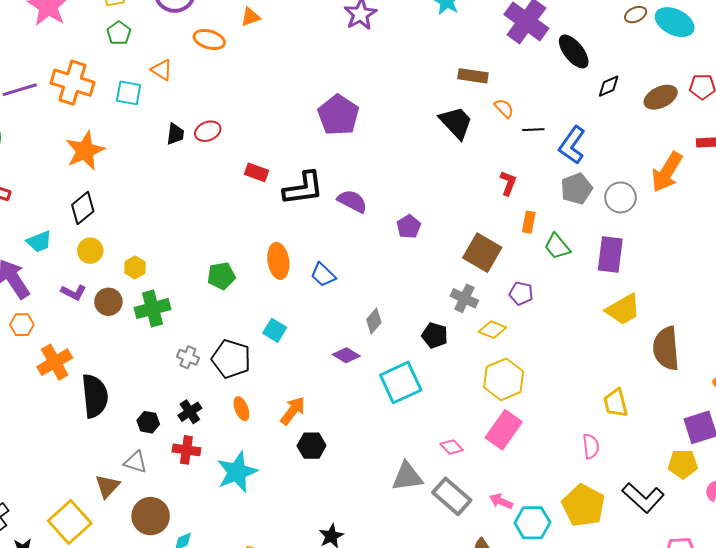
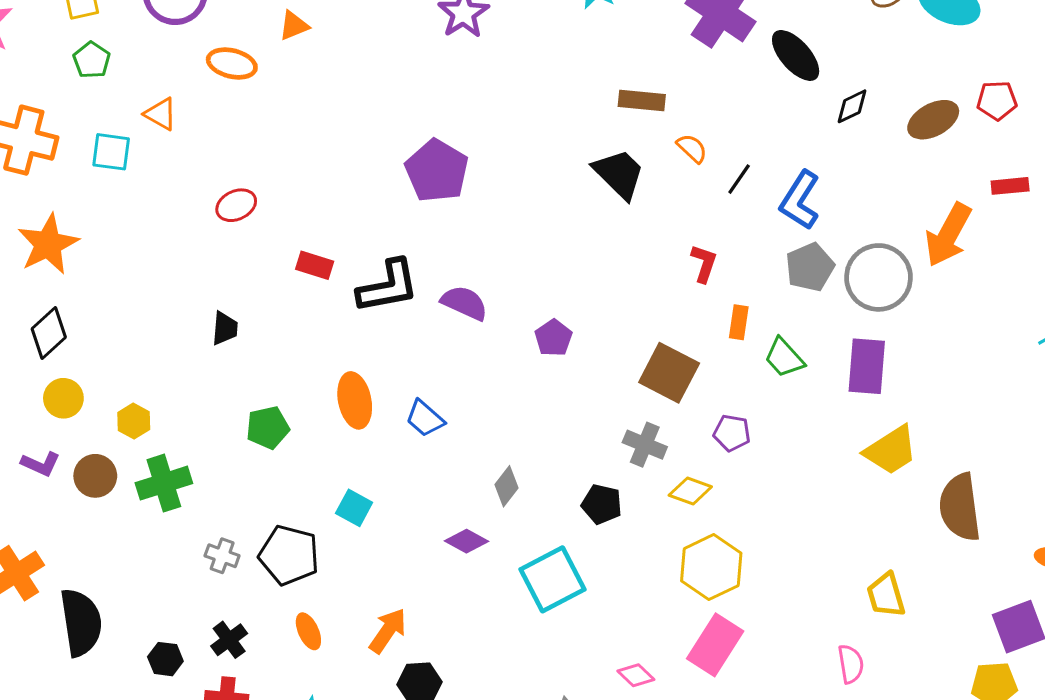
black line: (533, 130) -> (739, 179), turned -50
black trapezoid: (175, 134) -> (225, 328), moved
gray circle: (620, 197) -> (878, 277), size x1.4

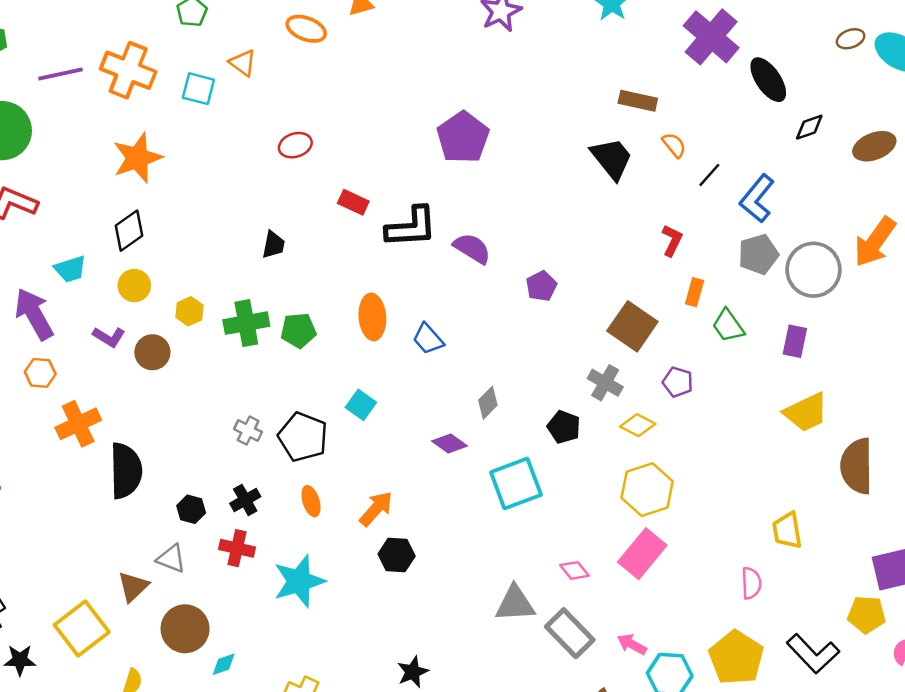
purple rectangle: (867, 366) -> (795, 341), size x0.7
green cross: (164, 483) -> (246, 323), moved

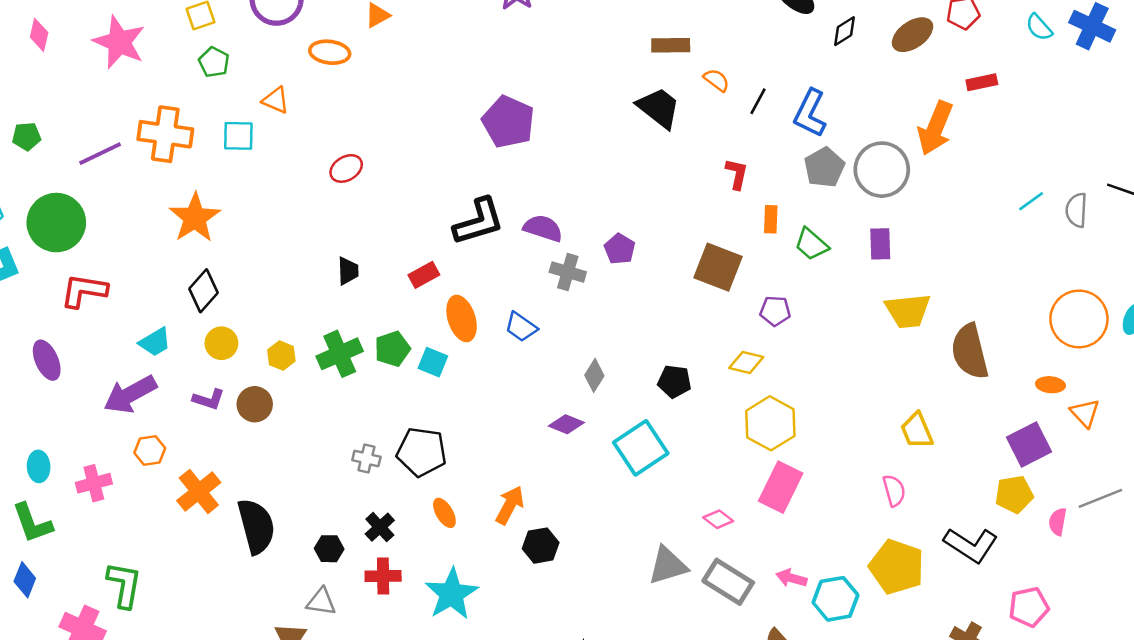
red rectangle: (353, 202) -> (424, 275), moved, turned -40
purple arrow: (34, 314) -> (130, 394), turned -76
gray cross: (605, 383) -> (568, 272), moved
cyan square: (361, 405) -> (433, 362), moved
yellow trapezoid: (806, 412) -> (908, 311), turned 33

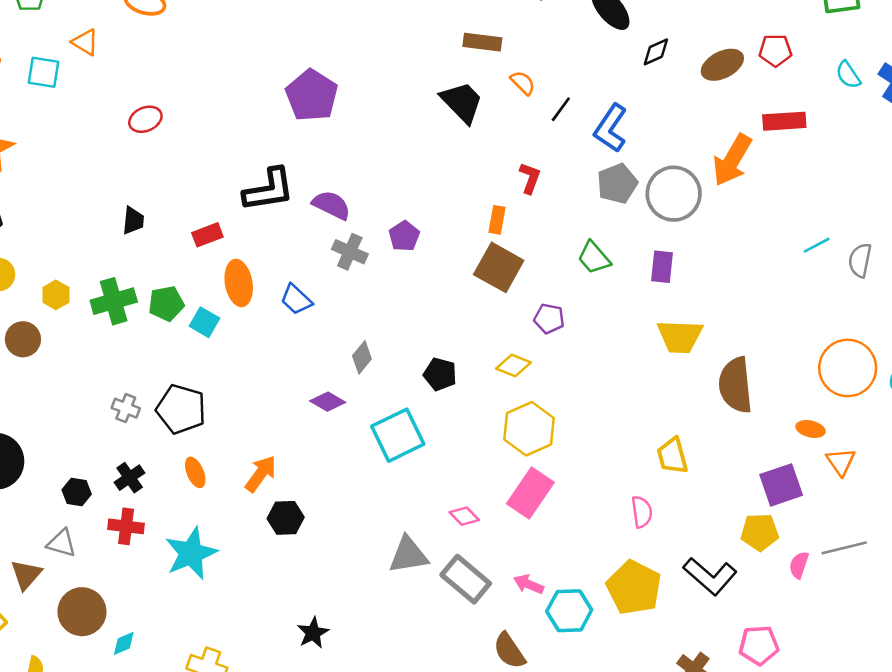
red rectangle: (982, 82) -> (784, 121), size x1.4
orange rectangle: (771, 219) -> (497, 220), moved

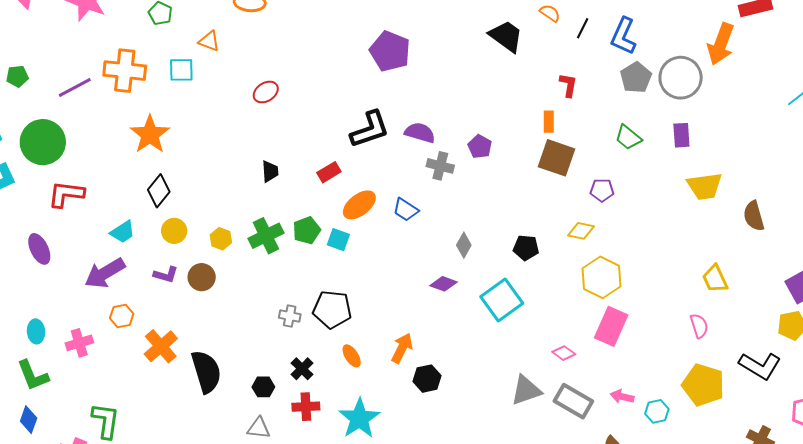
orange ellipse: (239, 283) -> (359, 205), turned 72
brown semicircle: (736, 385) -> (754, 216), size x0.7
cyan hexagon: (569, 611) -> (657, 411), size x0.7

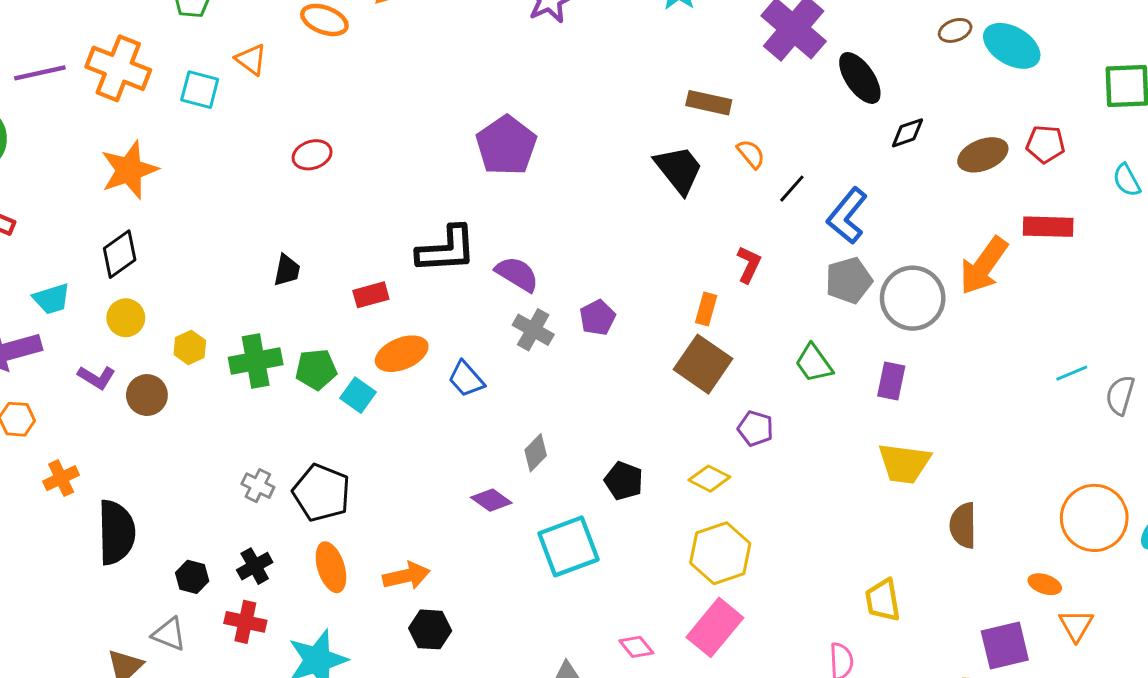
orange cross: (161, 346) -> (61, 478), size x0.7
orange arrow: (402, 348) -> (406, 576), turned 36
orange ellipse: (352, 356) -> (331, 567), size x1.4

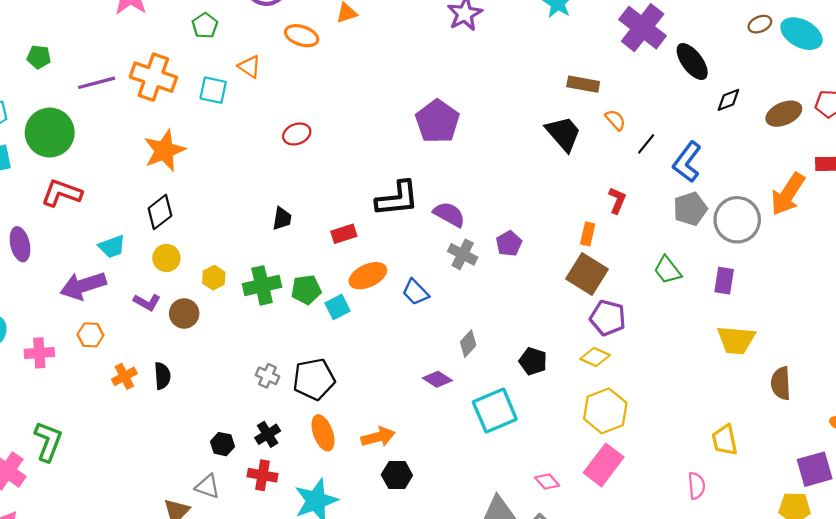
cyan square: (358, 395) -> (337, 307), turned 30
purple pentagon: (756, 428) -> (608, 318), moved, size x1.4
black pentagon: (321, 493) -> (314, 379), turned -30
black semicircle: (116, 532) -> (162, 376), moved, size x0.6

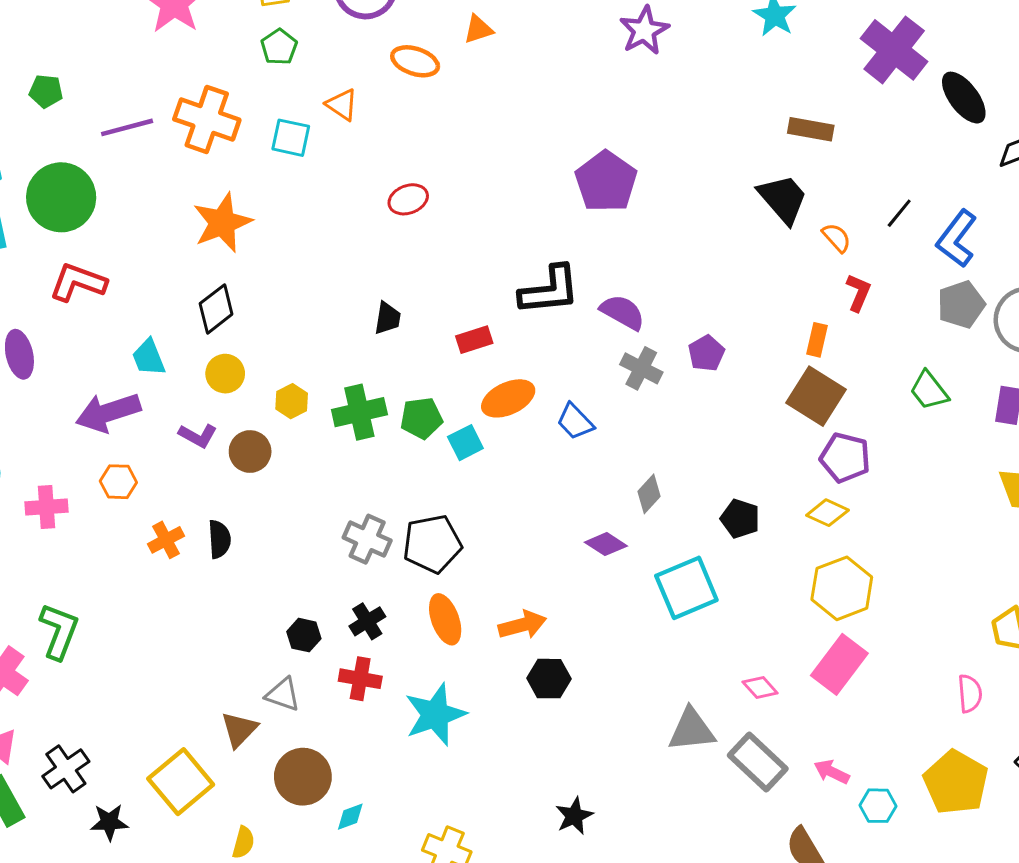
orange semicircle: (615, 120) -> (836, 238), moved
cyan trapezoid: (112, 246) -> (149, 357), turned 88
gray cross: (267, 376) -> (367, 539), size x1.4

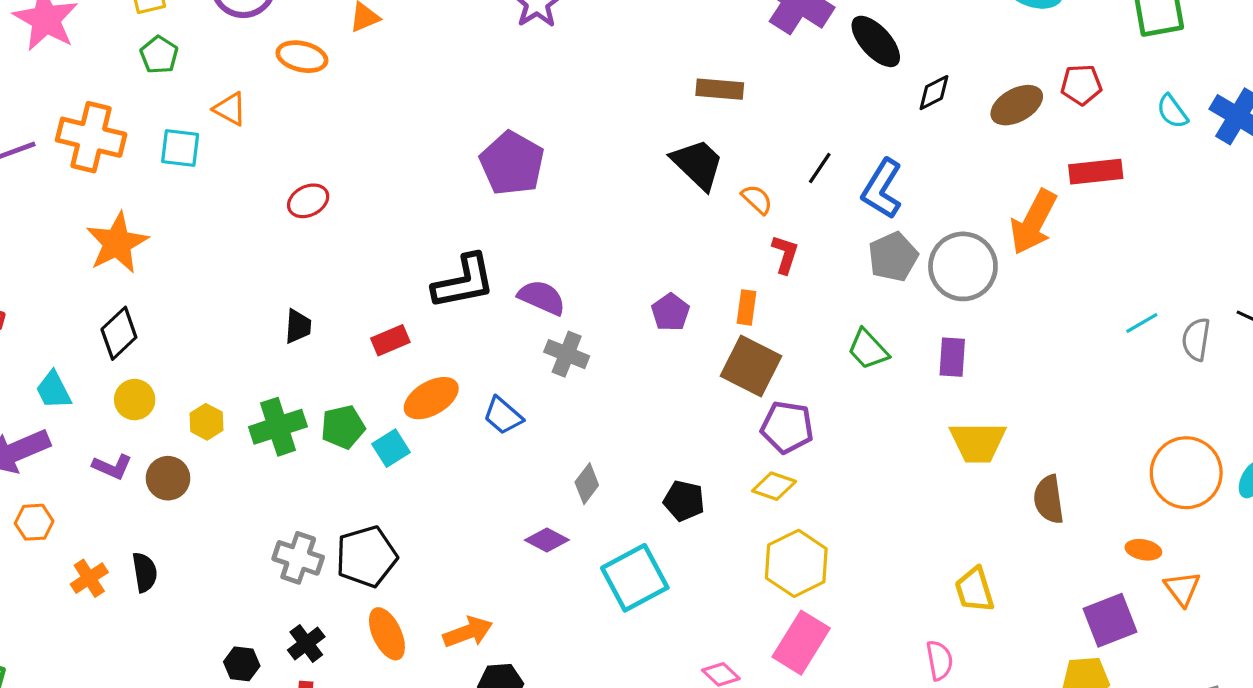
purple pentagon: (706, 353) -> (671, 312), moved

